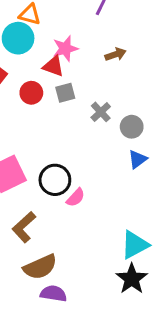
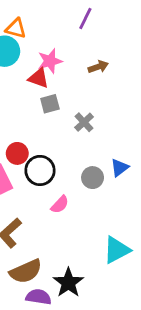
red circle: (31, 93) -> (17, 153), moved
gray circle: (132, 127) -> (93, 178), moved
black circle: (55, 180) -> (40, 170), moved
black star: (132, 279) -> (68, 283), moved

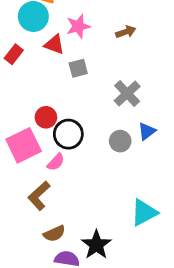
red triangle: (39, 78) -> (54, 44), moved
gray cross: (84, 122) -> (127, 94), moved, size x1.4
pink semicircle: (60, 205) -> (56, 162), moved
brown semicircle: (26, 271) -> (54, 234), size x0.7

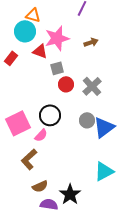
pink star: (78, 26) -> (57, 38), size x1.4
red circle: (46, 117) -> (66, 84), moved
blue triangle: (147, 131) -> (104, 127), moved, size x1.6

